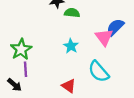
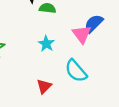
red triangle: (69, 86) -> (44, 86), turned 40

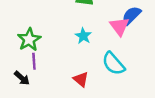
red triangle: (44, 86) -> (81, 79), turned -35

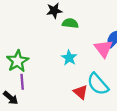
red triangle: (81, 79) -> (81, 92), moved

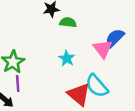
red triangle: (81, 92) -> (79, 94), size x1.5

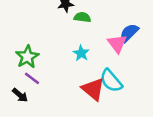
purple line: (18, 83) -> (32, 78), turned -49

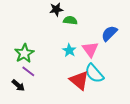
pink triangle: (117, 44) -> (90, 49), moved

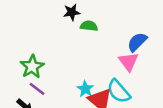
pink triangle: (90, 49) -> (128, 62), moved
cyan star: (69, 50) -> (85, 89), moved

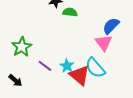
purple line: (37, 89) -> (45, 66), moved

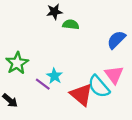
pink triangle: (104, 43) -> (114, 75), moved
cyan star: (67, 66) -> (54, 76), moved

